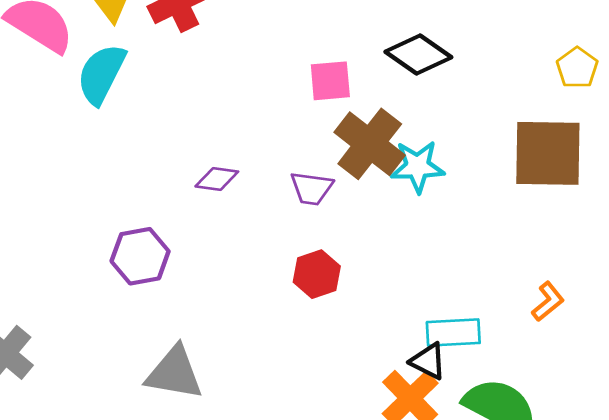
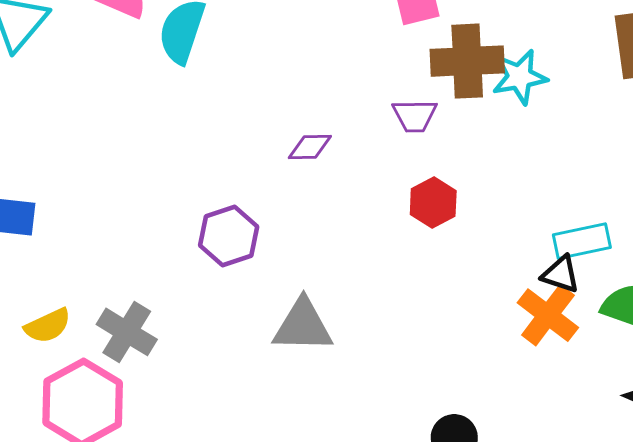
brown cross: (370, 144) -> (467, 61), turned -32
purple diamond: (217, 179) -> (310, 147), moved
purple hexagon: (140, 256) -> (229, 236), moved

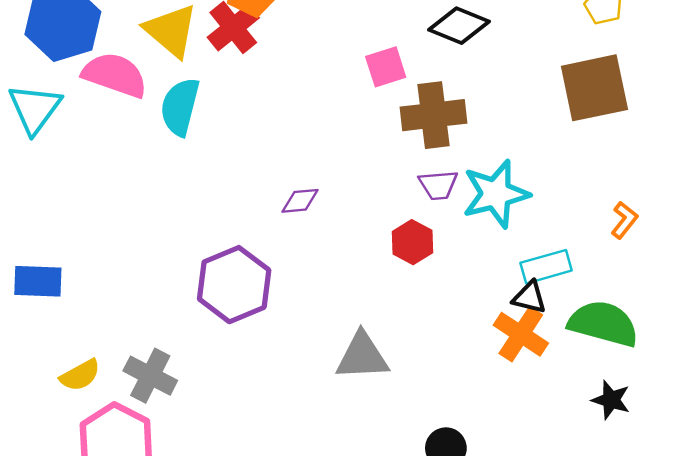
cyan star: (520, 77) -> (496, 194), moved, size x1.4
purple trapezoid: (415, 116) -> (438, 185), moved
purple hexagon: (229, 236) -> (234, 285), size x1.4
gray triangle: (303, 326) -> (362, 356), moved

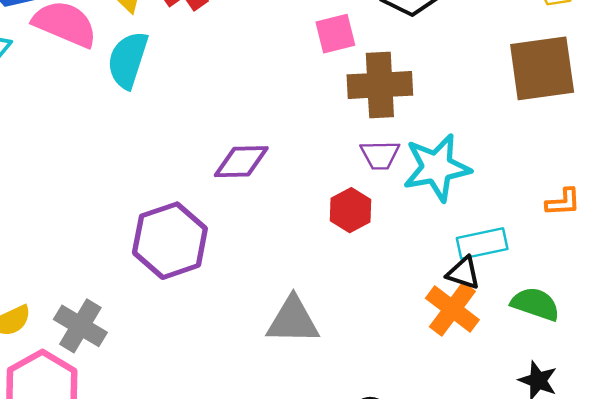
purple diamond: (300, 201) -> (241, 162), size x1.4
orange L-shape: (624, 220) -> (563, 202), turned 45
green semicircle: (603, 324) -> (535, 304), size x0.7

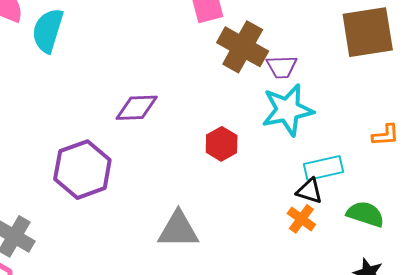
brown cross: (380, 85) -> (243, 47), turned 33
purple trapezoid: (380, 155) -> (282, 67), moved
orange cross: (452, 309) -> (301, 219), size x0.7

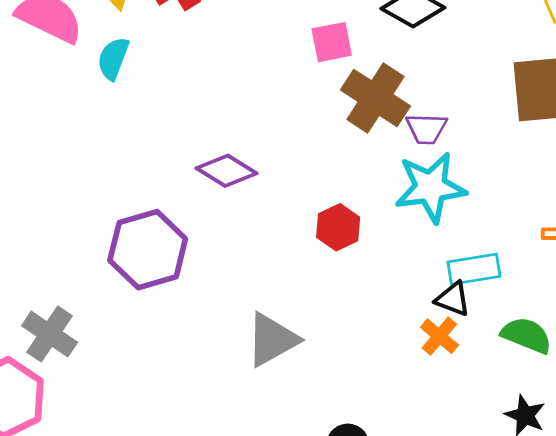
cyan semicircle: (48, 31) -> (113, 58), size x0.7
purple diamond: (137, 108) -> (226, 171), turned 30
gray triangle: (178, 230) -> (272, 340), turned -33

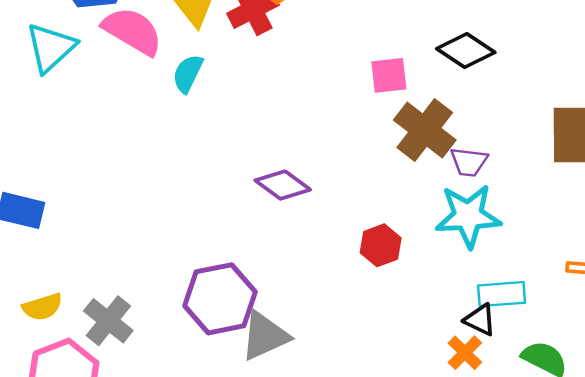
purple hexagon: (148, 250) -> (220, 299), moved
gray triangle: (272, 340) -> (265, 336), moved

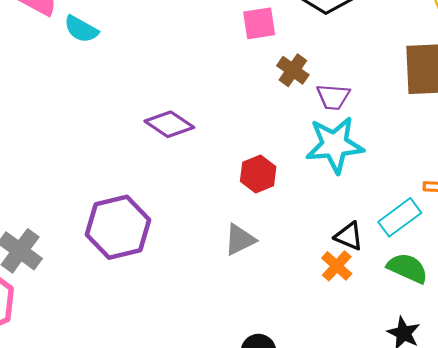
cyan semicircle: (188, 74) -> (81, 29), turned -84
brown cross: (425, 130) -> (293, 70), size x0.6
cyan rectangle: (502, 294) -> (400, 217), moved, turned -30
gray triangle: (265, 336) -> (240, 240), moved, size x0.7

